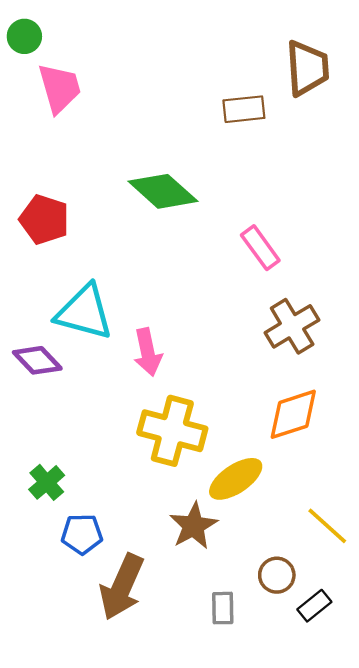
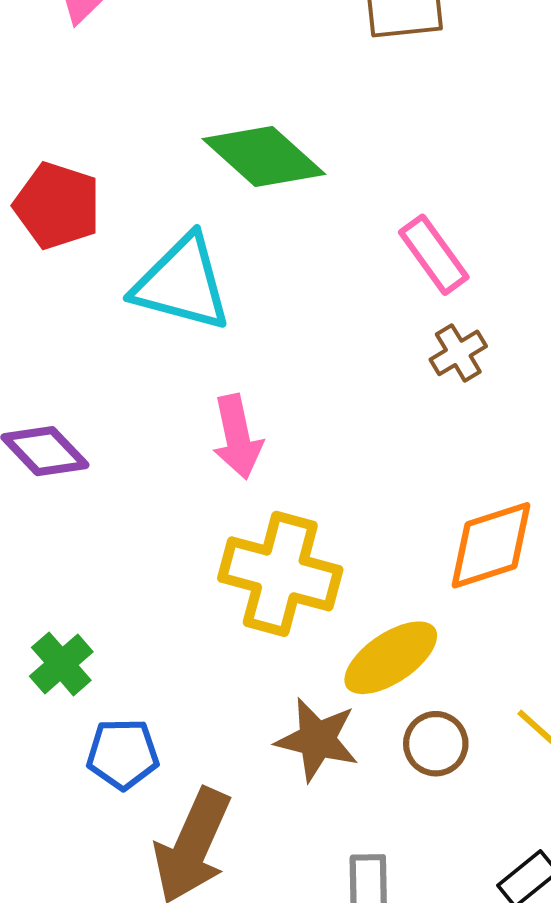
cyan triangle: (84, 312) -> (182, 283), moved
brown cross: (292, 326) -> (458, 353), moved, size x0.6
brown star: (193, 526) -> (317, 740), turned -30
brown circle: (277, 575) -> (436, 744), moved

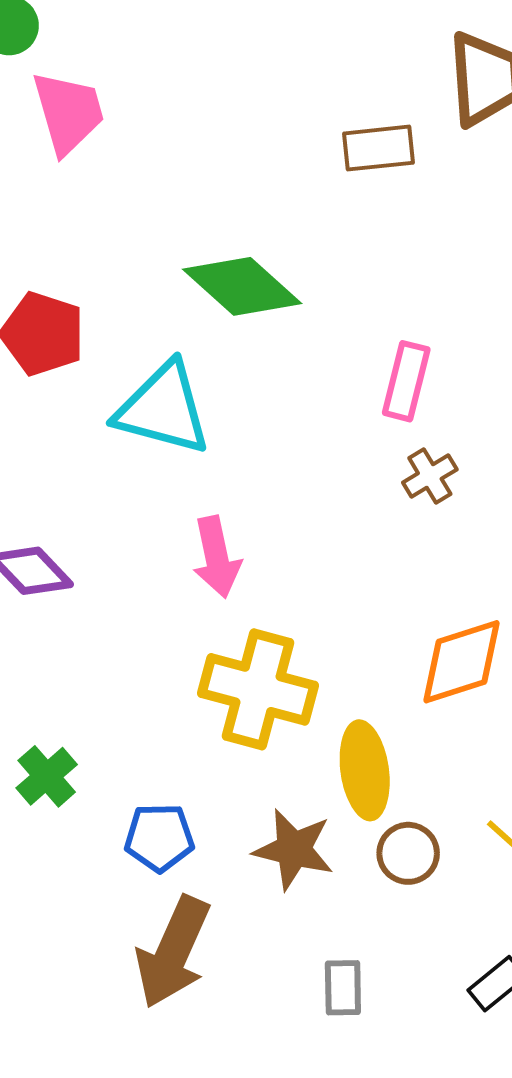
pink rectangle: (434, 255) -> (406, 381), turned 50
yellow ellipse: (391, 658) -> (365, 770), turned -64
blue pentagon: (123, 754) -> (159, 838), moved

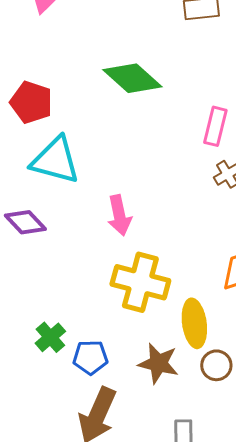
cyan triangle: (163, 409) -> (55, 160), moved
green cross: (47, 776) -> (50, 337), moved

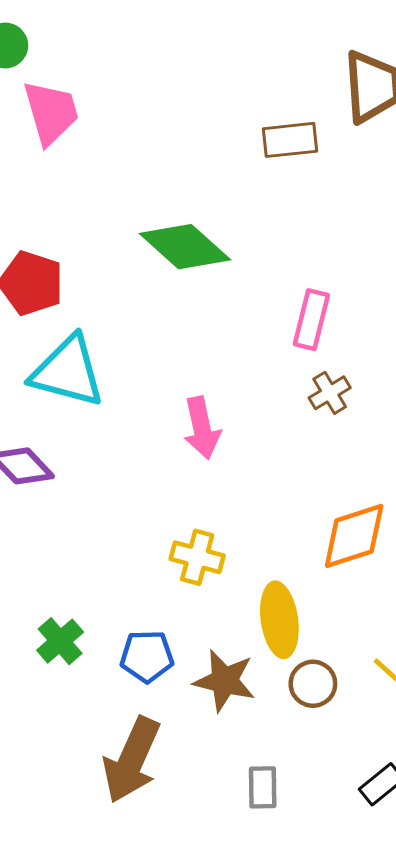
pink arrow: (119, 215) -> (202, 428), moved
yellow cross: (140, 282) -> (197, 557), size x0.6
blue pentagon: (90, 357) -> (147, 656), moved

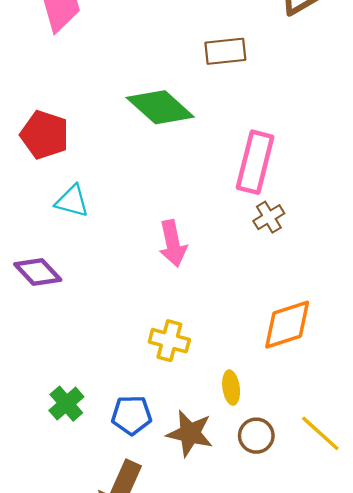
brown rectangle: (290, 140) -> (225, 51), moved
pink rectangle: (311, 320) -> (255, 162), size x1.4
cyan triangle: (68, 371) -> (72, 201), size x0.6
yellow ellipse: (279, 620) -> (231, 388), size x0.6

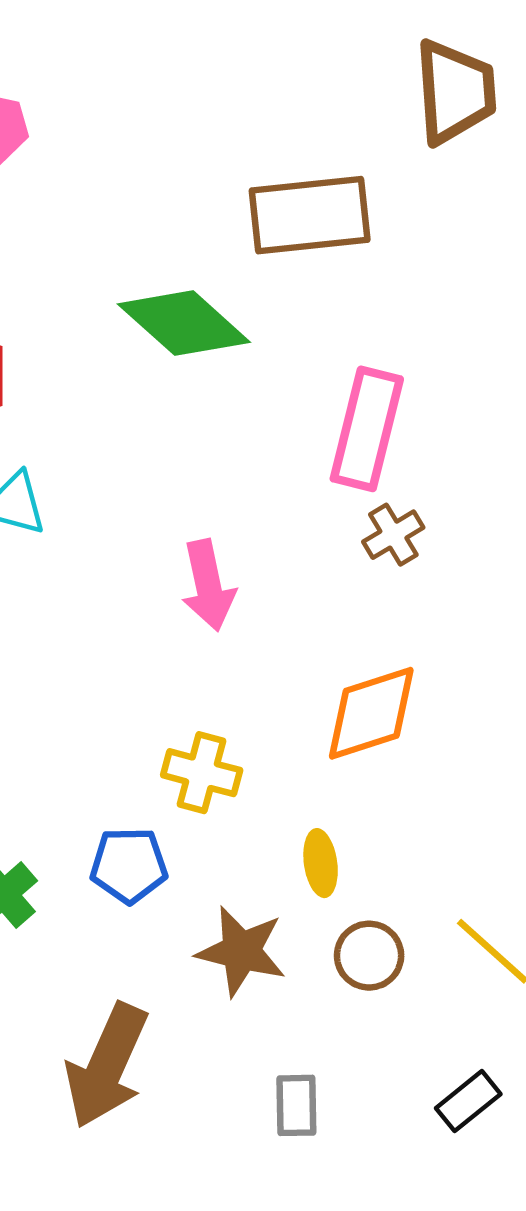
brown rectangle: (225, 51) -> (310, 215), size x1.5
orange diamond: (287, 325) -> (371, 713), moved
blue pentagon: (132, 415) -> (129, 865), moved

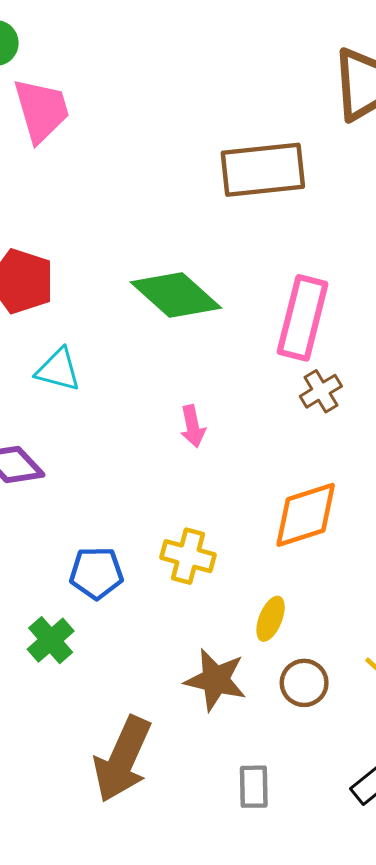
green diamond: (184, 323) -> (176, 295), moved
pink arrow: (208, 585) -> (193, 426), size x0.7
yellow ellipse: (321, 863) -> (271, 619), turned 30
blue pentagon: (129, 865) -> (96, 573), moved

